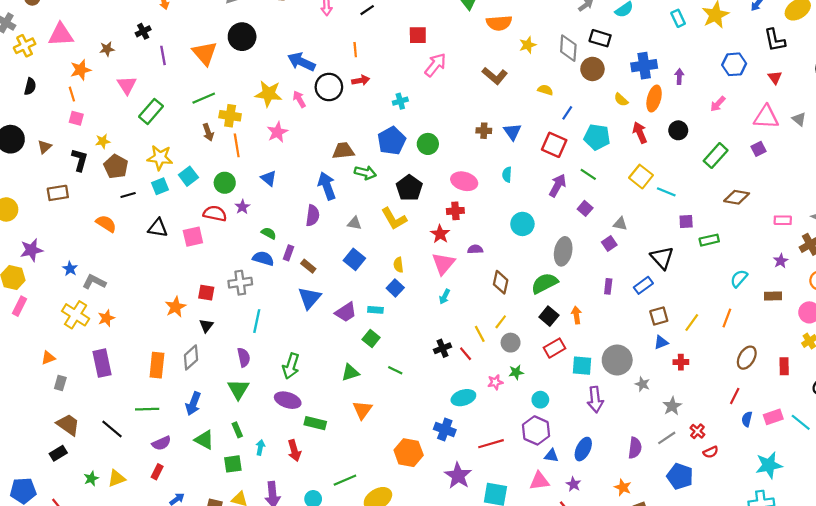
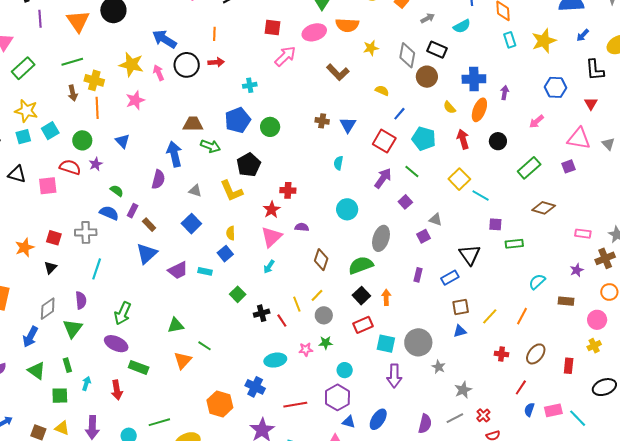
pink ellipse: (464, 181) -> (314, 32), moved, turned -40
green square: (371, 338) -> (238, 294), moved
gray diamond: (191, 357) -> (48, 309), moved
red cross: (681, 362) -> (502, 354), moved
green line: (395, 370) -> (204, 346), moved

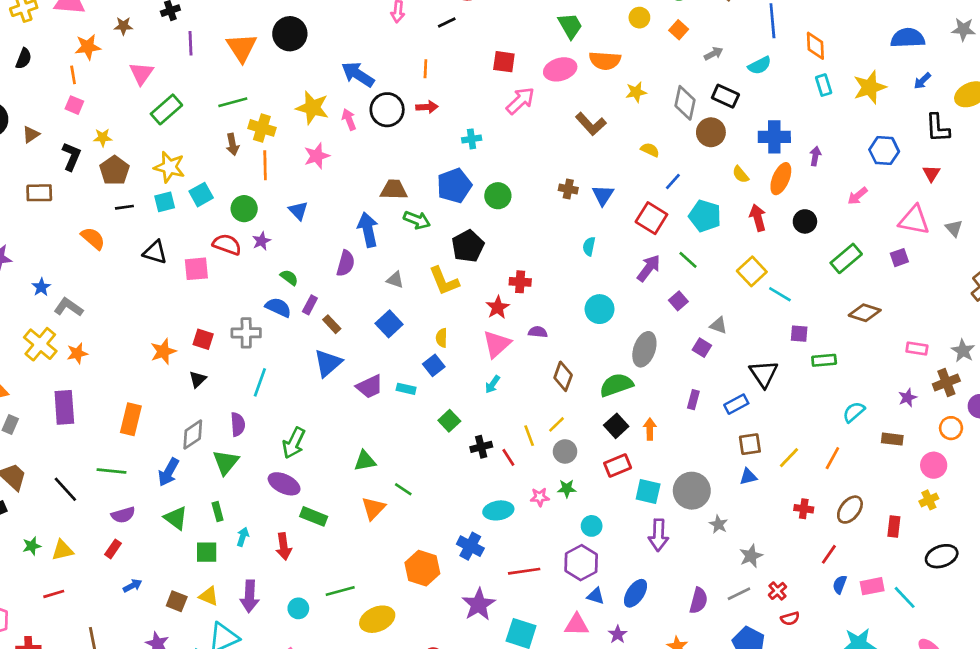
purple square: (424, 236) -> (702, 348), turned -32

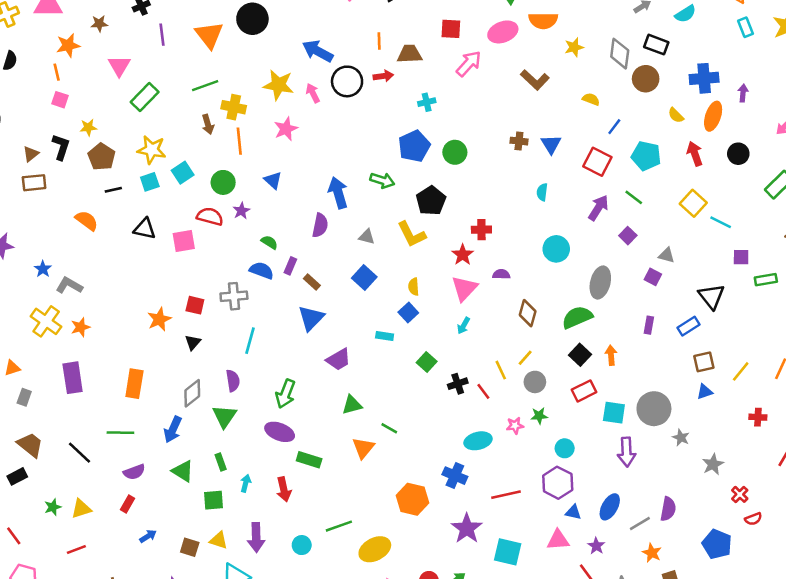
brown triangle: (31, 134) -> (31, 154), moved
brown trapezoid: (394, 190) -> (410, 54), moved
purple trapezoid: (370, 387) -> (338, 359), moved
gray line: (739, 594) -> (640, 524), moved

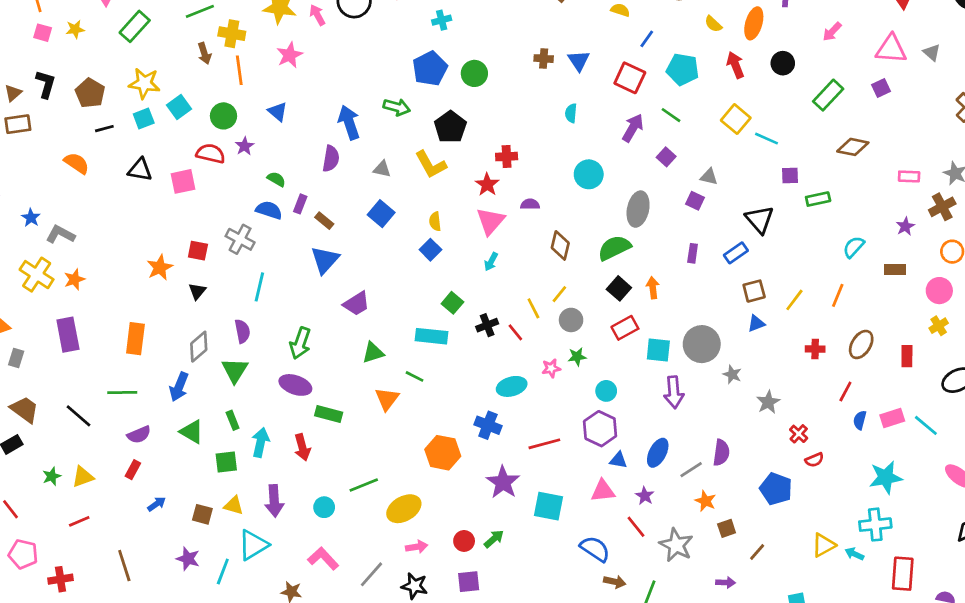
yellow star: (88, 127) -> (75, 29), moved
gray cross: (234, 296) -> (240, 239), turned 35
cyan rectangle: (385, 336) -> (431, 336), moved, size x1.6
cyan arrow: (246, 483) -> (260, 442), size x1.5

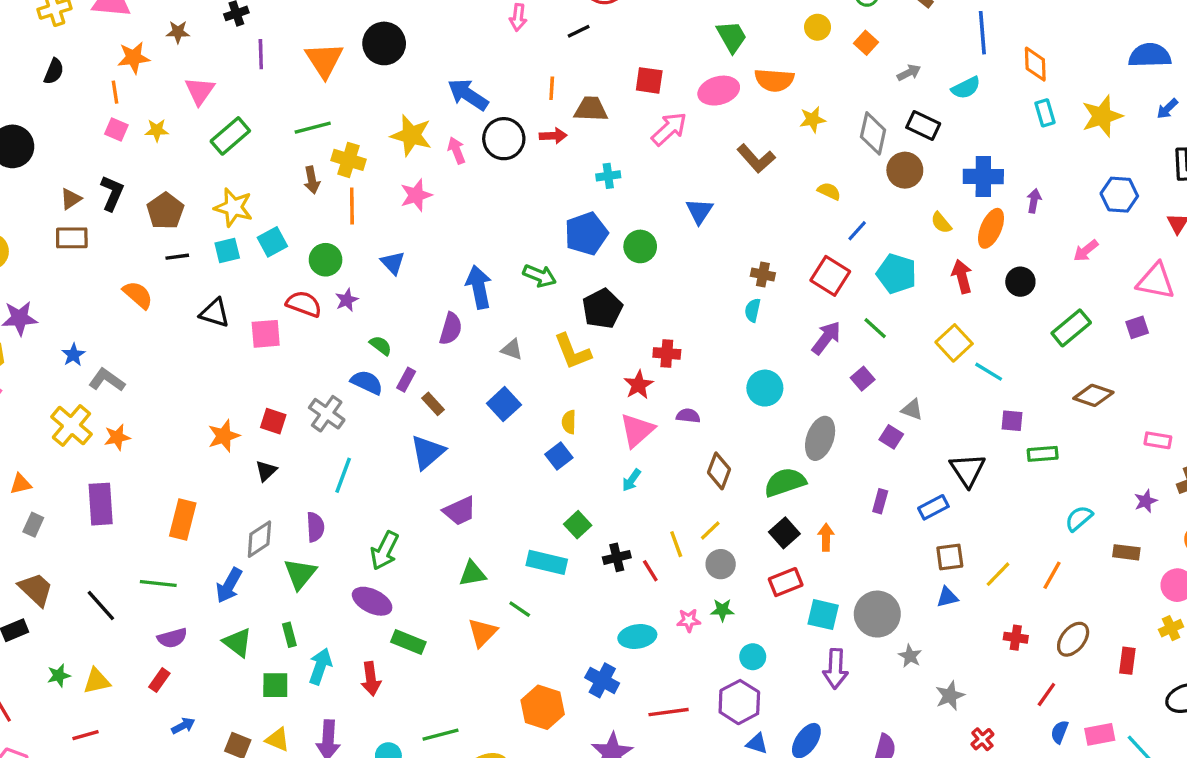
brown cross: (544, 59) -> (763, 274), moved
blue triangle: (579, 61) -> (699, 211), moved

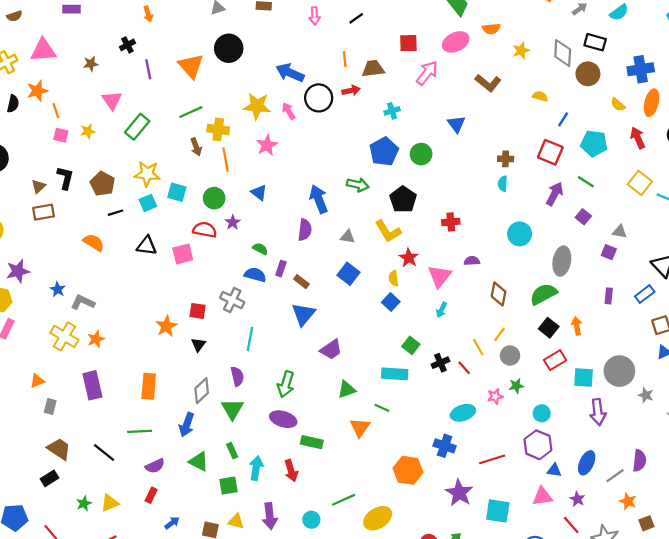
orange star: (134, 58) -> (37, 91), moved
orange semicircle: (774, 80) -> (491, 29), size x0.7
cyan square: (272, 242) -> (177, 192), turned -36
red star: (639, 385) -> (409, 258), moved

